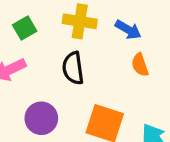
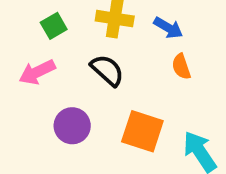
black semicircle: (73, 68) -> (107, 70), turned 140

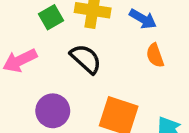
green square: (54, 26) -> (51, 17), moved

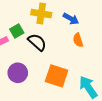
green square: (51, 17) -> (17, 31), moved

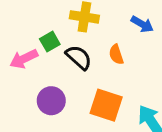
blue arrow: (71, 19) -> (142, 24), moved
orange semicircle: (78, 40) -> (116, 55), moved

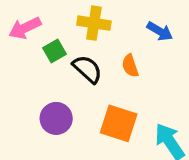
pink arrow: (24, 59) -> (25, 28), moved

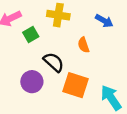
black semicircle: (87, 69) -> (54, 62), moved

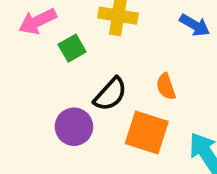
orange semicircle: (84, 45) -> (166, 87), moved
black semicircle: (54, 62) -> (110, 94), turned 90

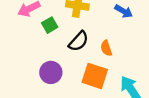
black semicircle: (110, 94) -> (79, 41), moved

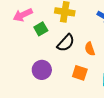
orange square: (95, 76) -> (80, 73), size x0.7

